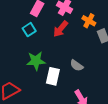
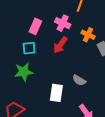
cyan square: (29, 30) -> (29, 48), turned 32
green star: (36, 61) -> (24, 72), moved

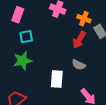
pink rectangle: (35, 26) -> (18, 15), moved
red arrow: (60, 45) -> (79, 40), moved

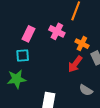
pink rectangle: (18, 15) -> (29, 34), moved
gray semicircle: (79, 65) -> (86, 90), moved

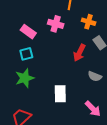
pink rectangle: (29, 34) -> (28, 32), turned -70
orange cross: (82, 44) -> (89, 22), moved

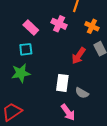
gray semicircle: (95, 76) -> (82, 93), moved
white rectangle: (60, 94) -> (62, 83), moved
pink arrow: (93, 109) -> (68, 112), moved

